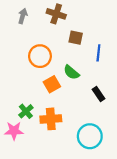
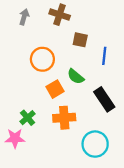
black rectangle: (98, 94) -> (104, 99), size x1.5
orange cross: (51, 119) -> (64, 118), moved

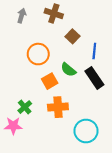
brown square: (80, 40) -> (73, 36), turned 32
black rectangle: (104, 99) -> (94, 78), moved

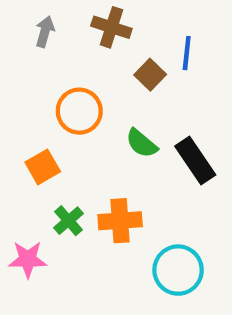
blue line: (94, 51) -> (187, 53), moved
orange square: (50, 81) -> (43, 167), moved
green cross: (25, 107) -> (68, 221), moved

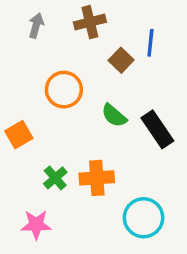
brown cross: (111, 27) -> (90, 22), turned -32
orange square: (43, 167) -> (19, 135), moved
pink star: (28, 259) -> (36, 225), moved

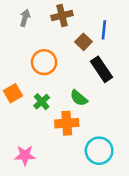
green semicircle: (114, 116) -> (79, 98), moved
black rectangle: (157, 129) -> (101, 69), moved
green cross: (55, 178) -> (42, 102), moved

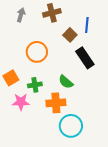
green cross: (42, 102) -> (35, 85), turned 32
cyan circle: (99, 151) -> (71, 126), moved
pink star: (25, 155) -> (21, 102), moved

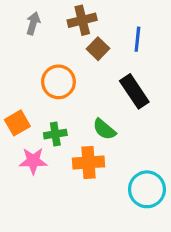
brown square: (70, 35) -> (98, 49), moved
cyan circle: (71, 126) -> (147, 189), moved

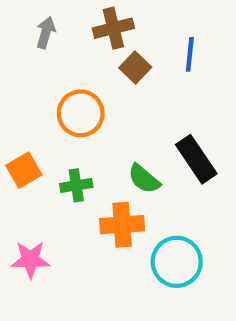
black rectangle: (134, 91) -> (196, 159), moved
pink star: (33, 161) -> (30, 260), moved
cyan circle: (147, 189) -> (177, 262), moved

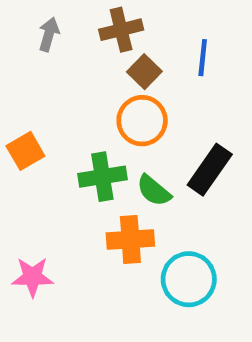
orange circle: (81, 113) -> (142, 121), moved
black rectangle: (196, 159) -> (210, 170), turned 69
orange square: (24, 170) -> (25, 151), moved
green cross: (76, 185) -> (102, 177), moved, size x1.4

